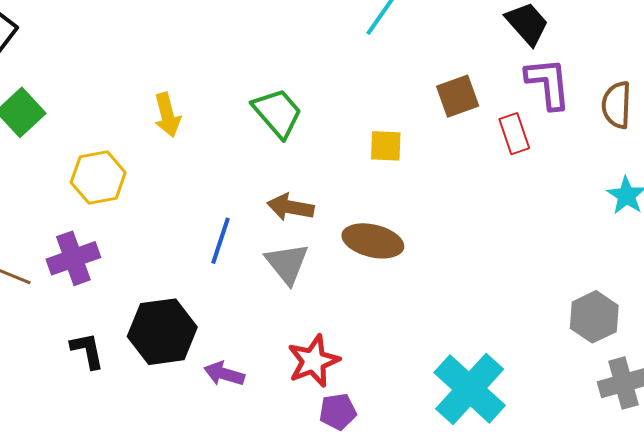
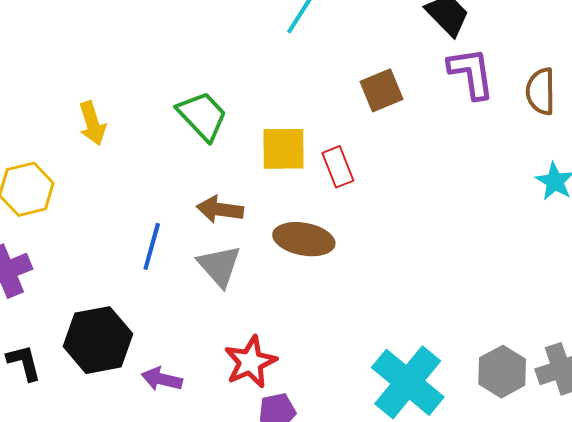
red rectangle: (514, 134) -> (338, 167), moved
yellow square: (386, 146) -> (284, 149), moved, size x1.4
gray hexagon: (594, 317) -> (502, 372), moved

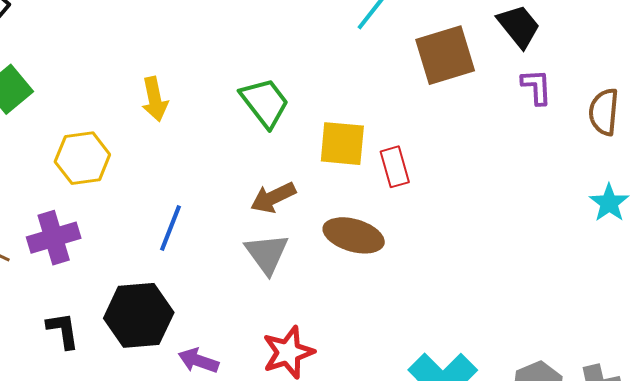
purple L-shape: (471, 73) -> (537, 87), size x0.7
brown square: (382, 90) -> (445, 55), moved, size x1.4
brown arrow: (220, 209) -> (273, 198), turned -39
blue line: (152, 246) -> (170, 228), moved

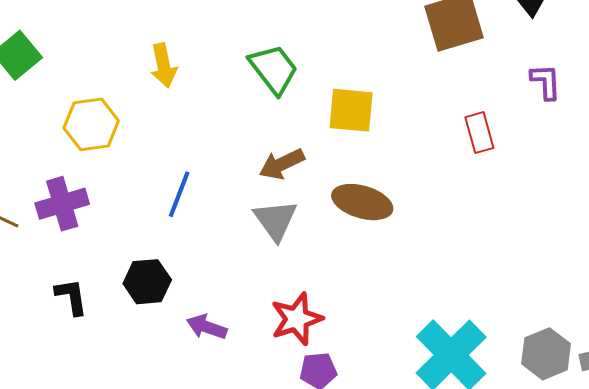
purple L-shape: (537, 87) -> (546, 82), moved
red rectangle: (395, 167) -> (479, 133), moved
black hexagon: (139, 315) -> (147, 282), size x0.7

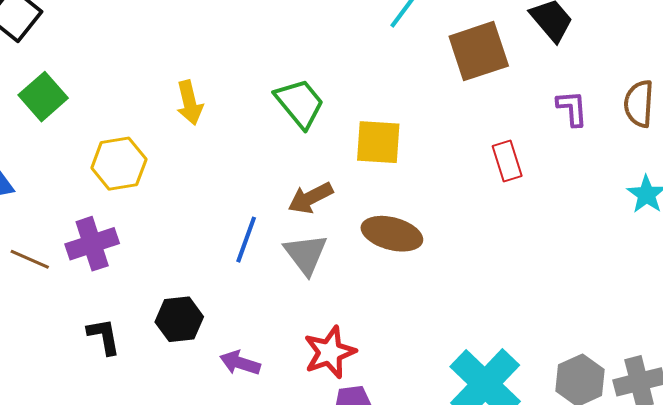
blue line: (179, 194) -> (246, 240), moved

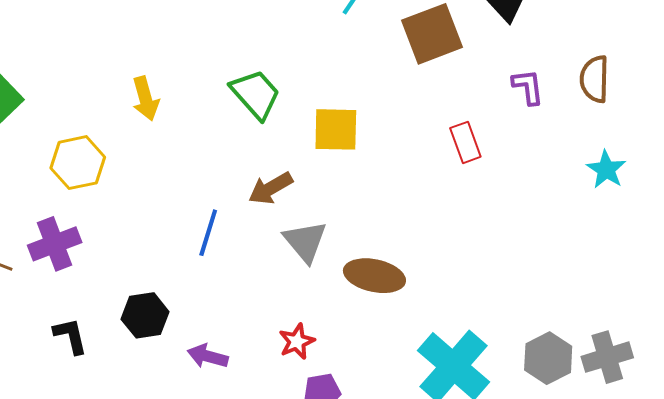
brown ellipse: (392, 234) -> (374, 276), moved
gray triangle: (306, 254) -> (305, 241), moved
red star: (330, 352) -> (297, 342), size x0.7

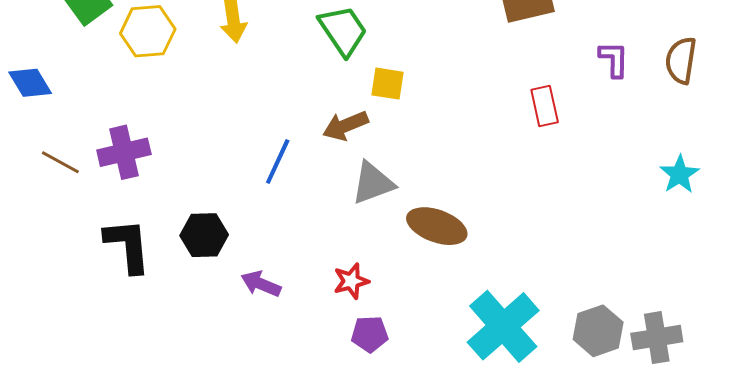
yellow square: (336, 129) -> (387, 84), moved, size x0.7
yellow hexagon: (78, 163) -> (148, 31), moved
cyan star: (606, 169) -> (680, 174), moved
gray triangle: (305, 241) -> (373, 183), turned 42
black L-shape: (70, 336) -> (128, 246), size x1.5

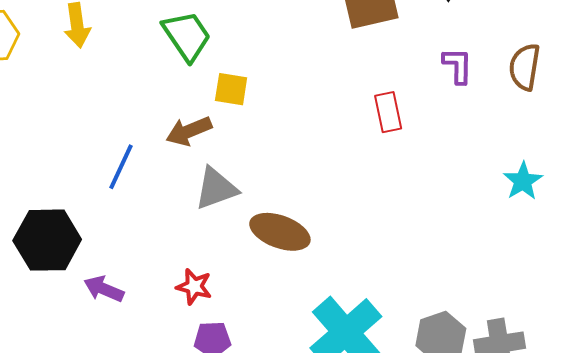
black hexagon: (204, 235) -> (47, 240), size x1.4
red star: (351, 281) -> (194, 287), turned 30

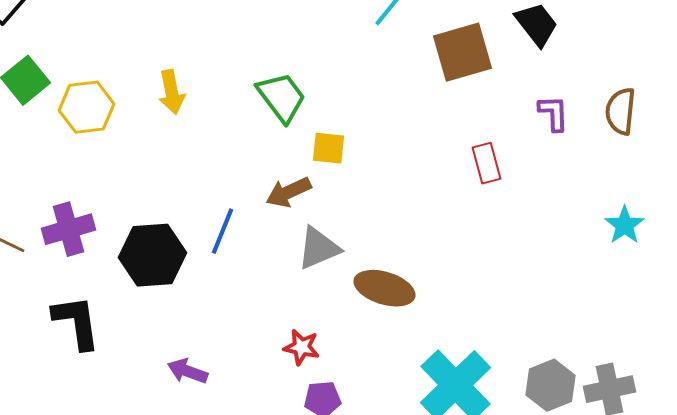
black hexagon: (47, 240) -> (153, 255), moved
purple arrow: (104, 289) -> (188, 371), moved

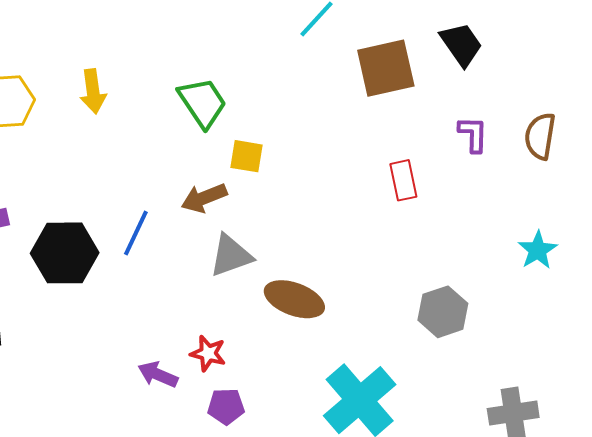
purple arrow: (188, 371) -> (158, 374), moved
gray hexagon: (551, 385) -> (443, 312), moved

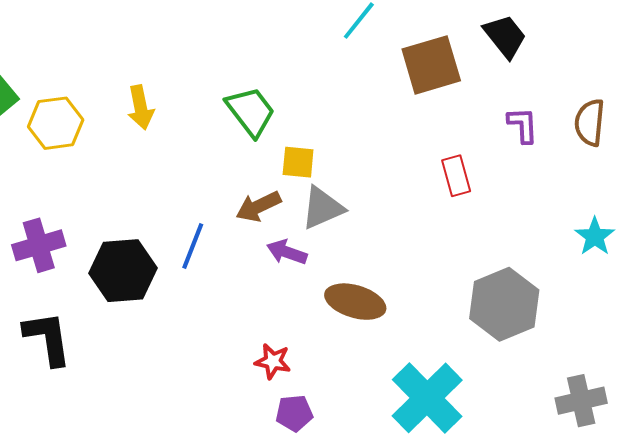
gray triangle: (231, 255) -> (322, 208), moved
gray hexagon: (443, 312) -> (504, 304), size x1.4
purple arrow: (158, 374) -> (287, 252), moved

